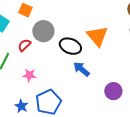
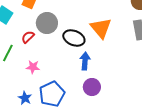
blue arrow: (81, 69) -> (85, 61), turned 54
purple circle: (113, 91) -> (92, 87), moved

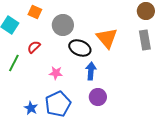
gray circle: (47, 23) -> (63, 25), moved
pink star: (33, 67) -> (56, 73), moved

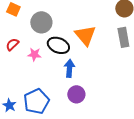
pink star: (56, 73) -> (34, 54), moved

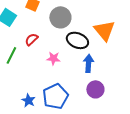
pink star: (34, 54) -> (53, 58), moved

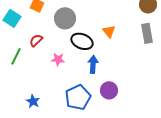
orange triangle: (104, 30) -> (109, 31), size x0.6
purple circle: (95, 89) -> (109, 90), moved
blue pentagon: (55, 96) -> (78, 97), moved

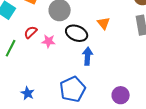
pink star: (58, 59) -> (49, 41), moved
purple circle: (109, 90) -> (121, 95), moved

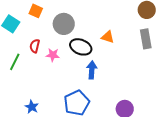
orange triangle: (104, 23) -> (108, 37), turned -32
red semicircle: (31, 32) -> (35, 46), turned -32

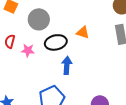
black ellipse: (81, 47) -> (56, 42), turned -35

